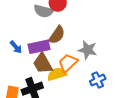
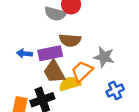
brown semicircle: (57, 35) -> (70, 40), turned 60
blue arrow: (16, 47) -> (24, 53), turned 136

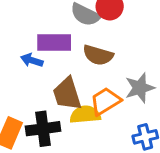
purple rectangle: (50, 53) -> (54, 42), moved
gray star: (104, 57) -> (140, 88), turned 30

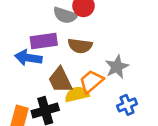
blue arrow: (32, 60) -> (28, 58), size x1.5

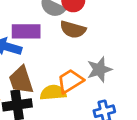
brown semicircle: (80, 46) -> (73, 30), moved
brown trapezoid: (60, 80) -> (21, 80), moved

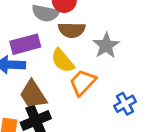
gray star: (99, 69) -> (106, 45), moved
yellow semicircle: (53, 93) -> (63, 61), moved, turned -110

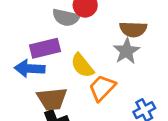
brown semicircle: (72, 30) -> (133, 29), moved
brown trapezoid: (33, 94) -> (52, 99), turned -64

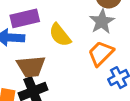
orange trapezoid: (102, 88) -> (101, 53), moved

